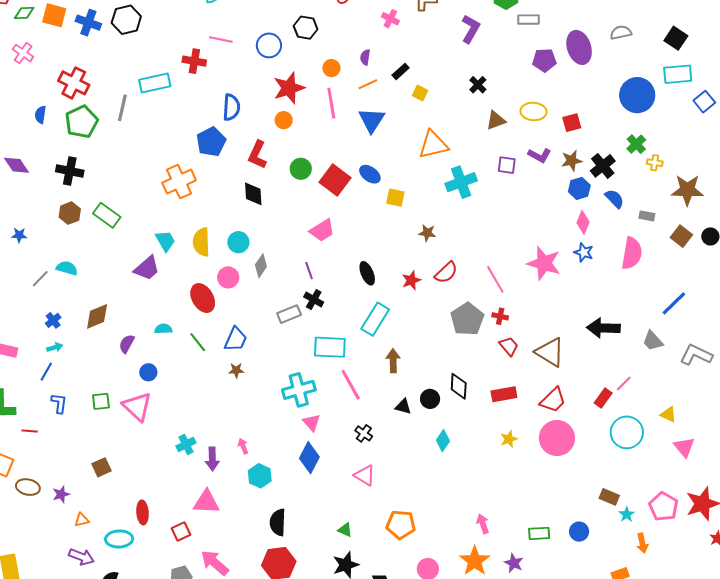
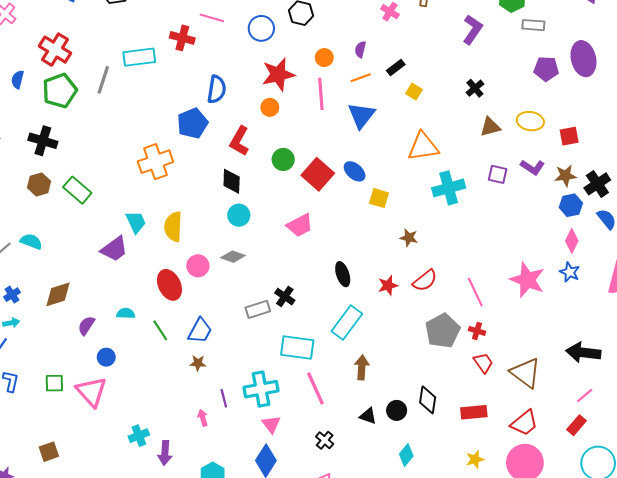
cyan circle: (238, 242) -> (239, 215), moved
gray diamond: (261, 266) -> (233, 257), turned 70
purple line: (309, 271) -> (224, 398), moved
pink line: (624, 383) -> (585, 395), moved
pink arrow: (243, 446) -> (203, 418), moved

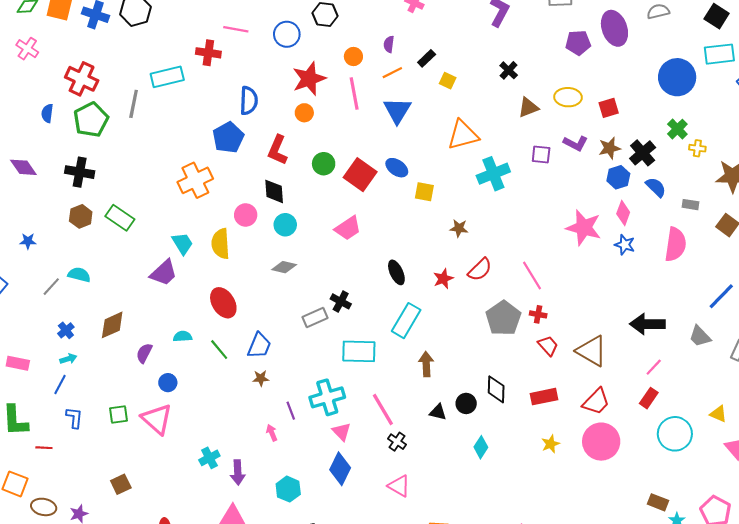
pink circle: (198, 266) -> (246, 215), moved
pink star: (527, 280) -> (584, 228), moved
pink line: (315, 388) -> (383, 410), moved

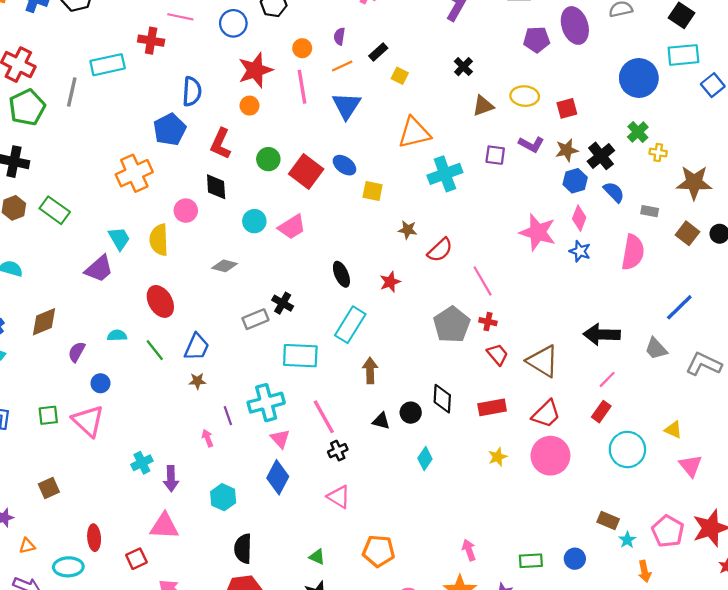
cyan circle: (285, 225) -> (254, 221), moved
red semicircle: (480, 270) -> (440, 250), moved
black cross: (397, 442) -> (338, 451), turned 30

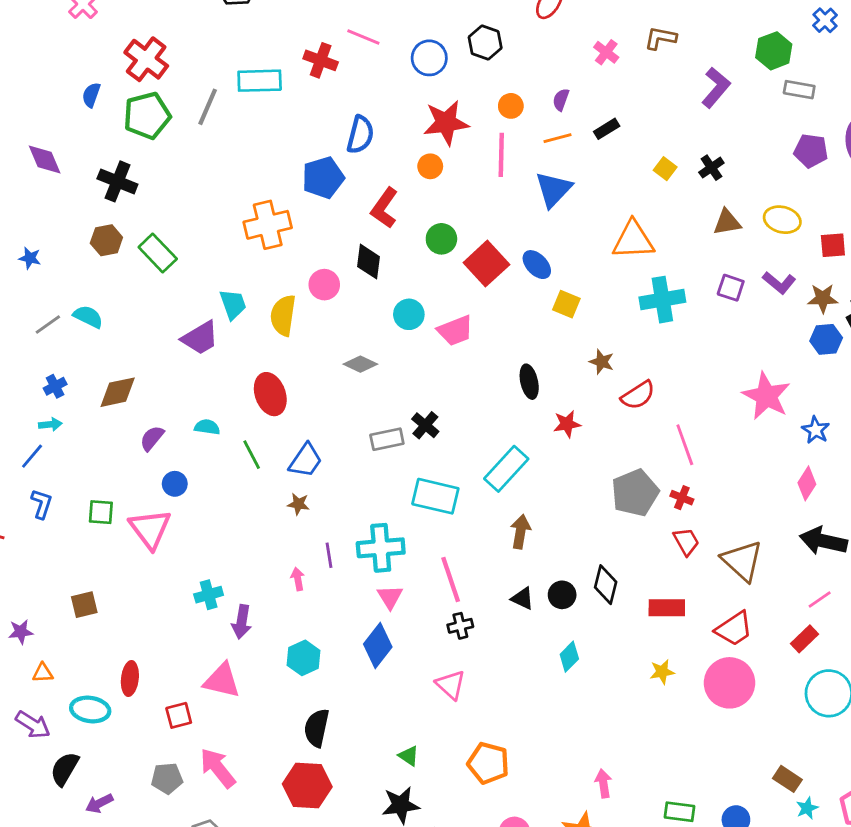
yellow square: (400, 76) -> (665, 169), moved
pink diamond: (579, 218) -> (807, 483), moved
black ellipse: (341, 274) -> (529, 382), moved

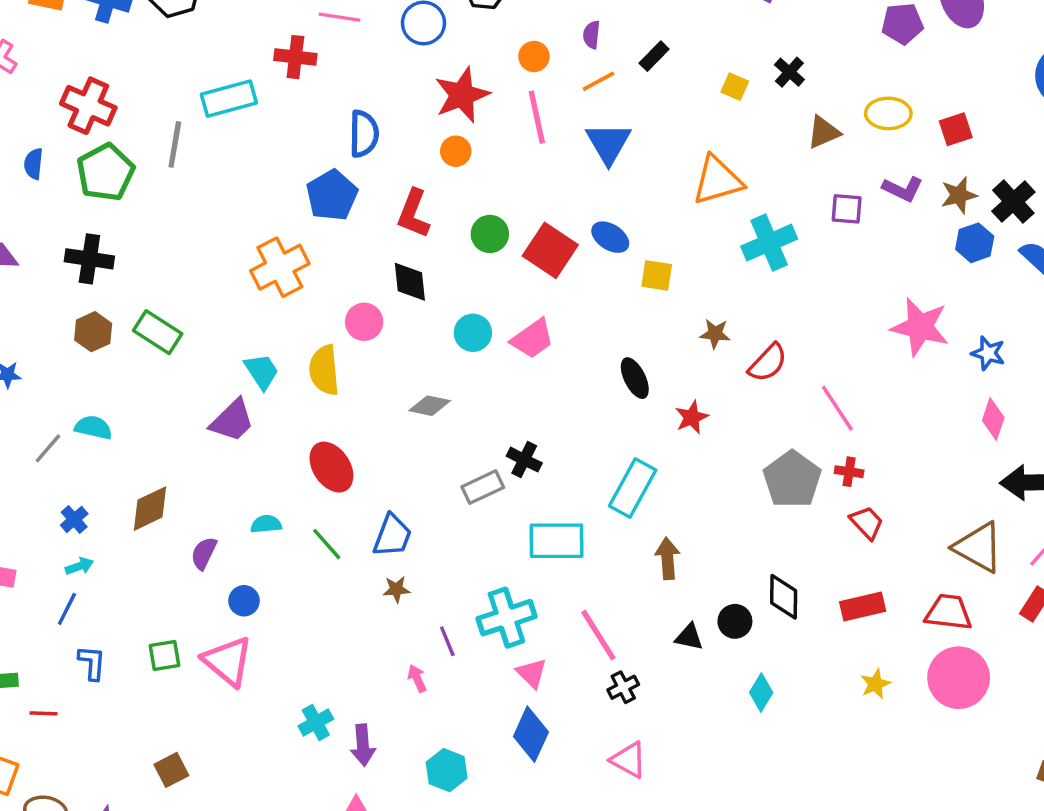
brown triangle: (742, 561) -> (978, 547), moved
red trapezoid: (734, 629) -> (948, 612), turned -126

